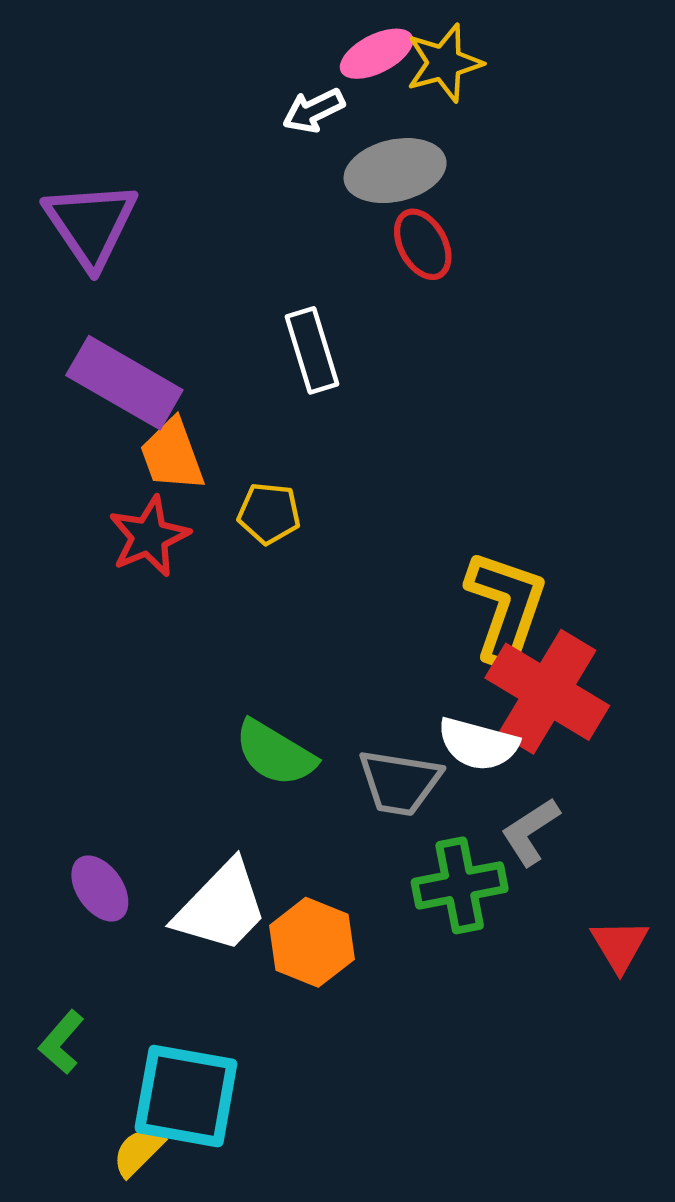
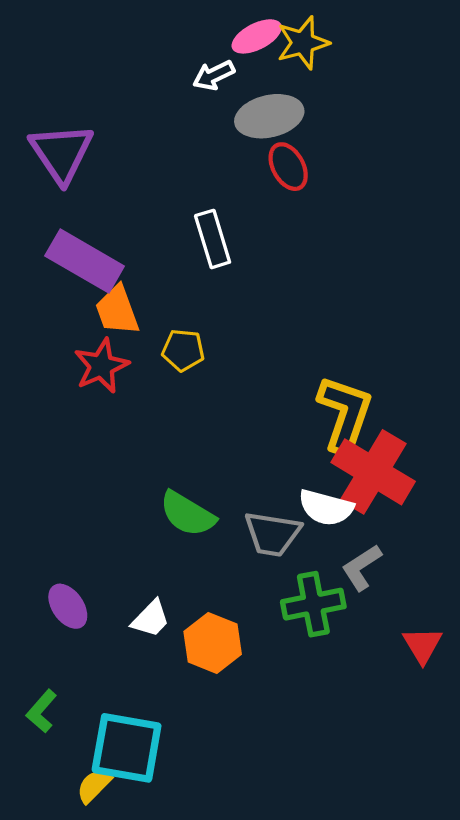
white trapezoid: (221, 907) -> (151, 619), size x0.6

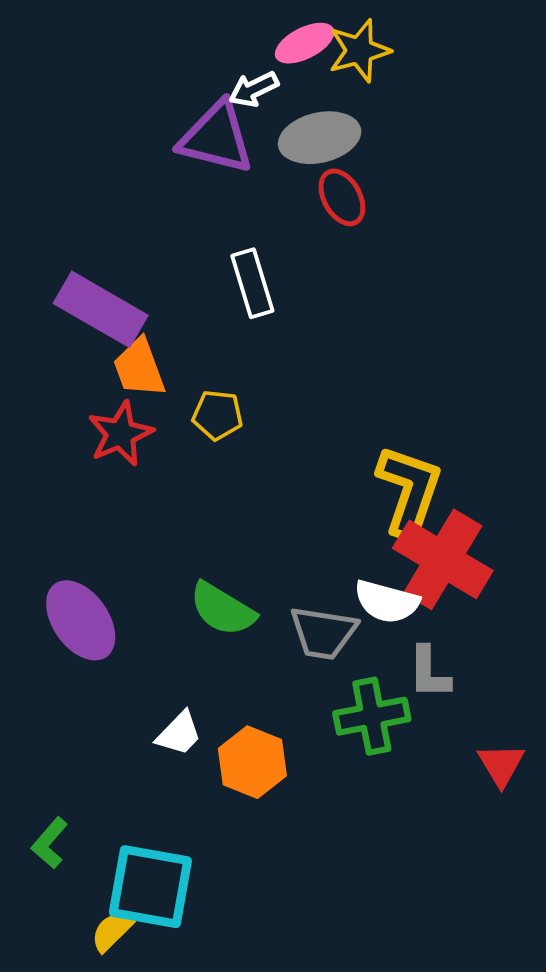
purple triangle: (62, 153) -> (216, 138), moved, turned -42
gray L-shape: (362, 567) -> (429, 673), turned -57
purple ellipse: (68, 606) -> (81, 620), moved, size x1.5

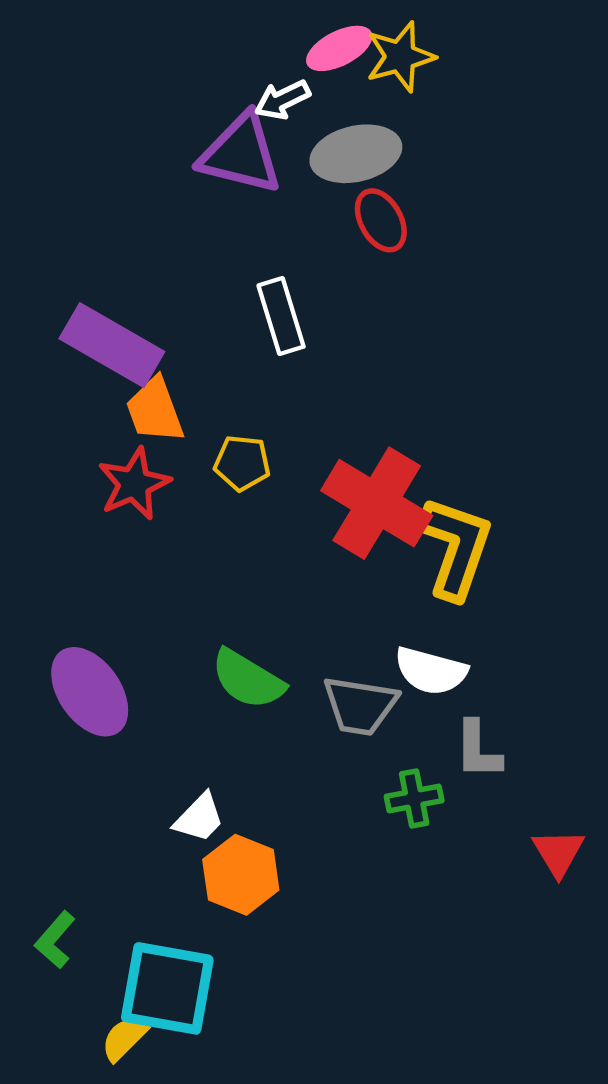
red cross: (443, 559) -> (377, 503), moved
green cross: (372, 716) -> (414, 799), size x0.7
orange hexagon: (252, 762) -> (241, 875), moved

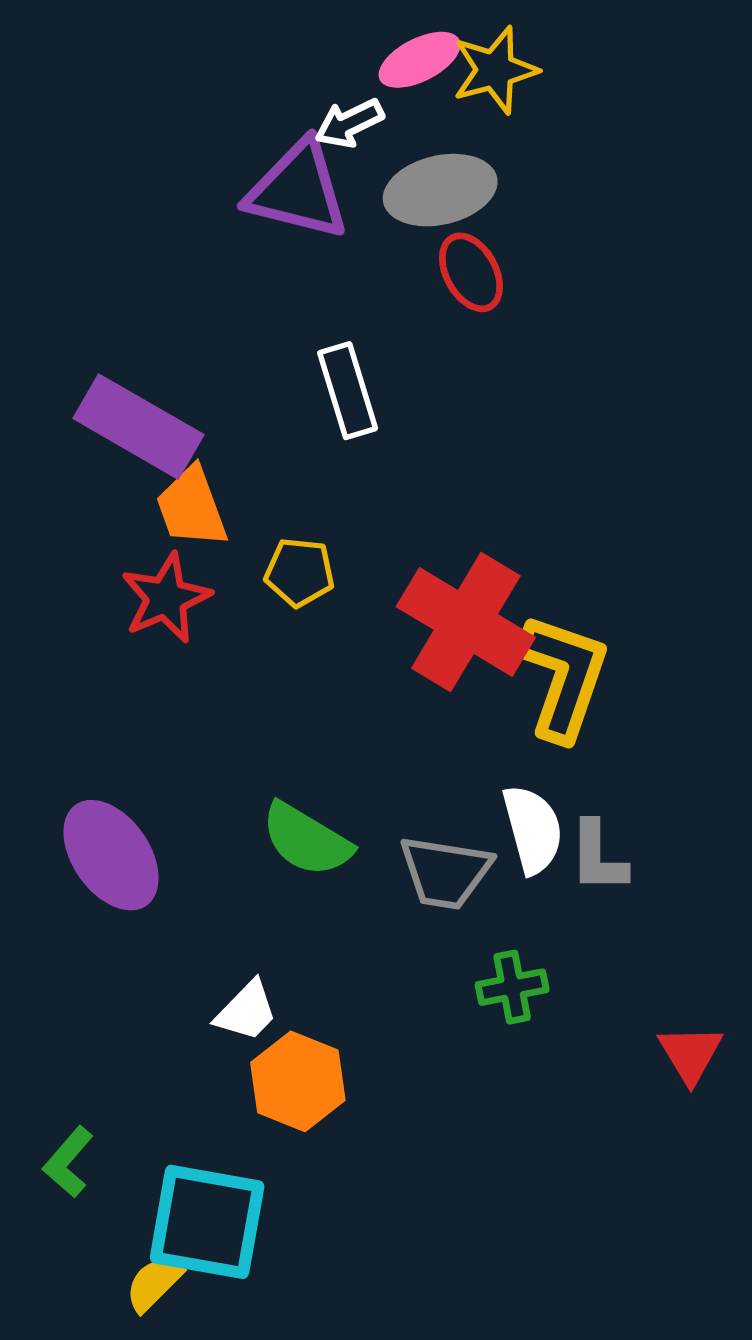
white semicircle: (431, 671) -> (533, 829), turned -120
gray L-shape: (478, 750) -> (598, 857), moved

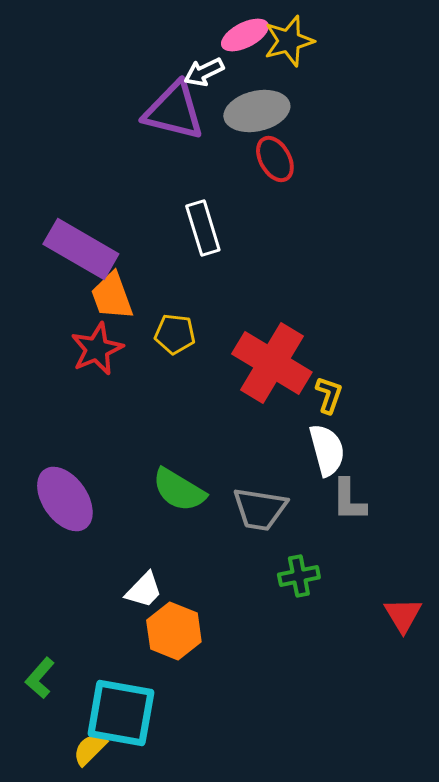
yellow L-shape: (564, 677) -> (329, 395), size x0.5
white semicircle: (533, 829) -> (327, 450), moved

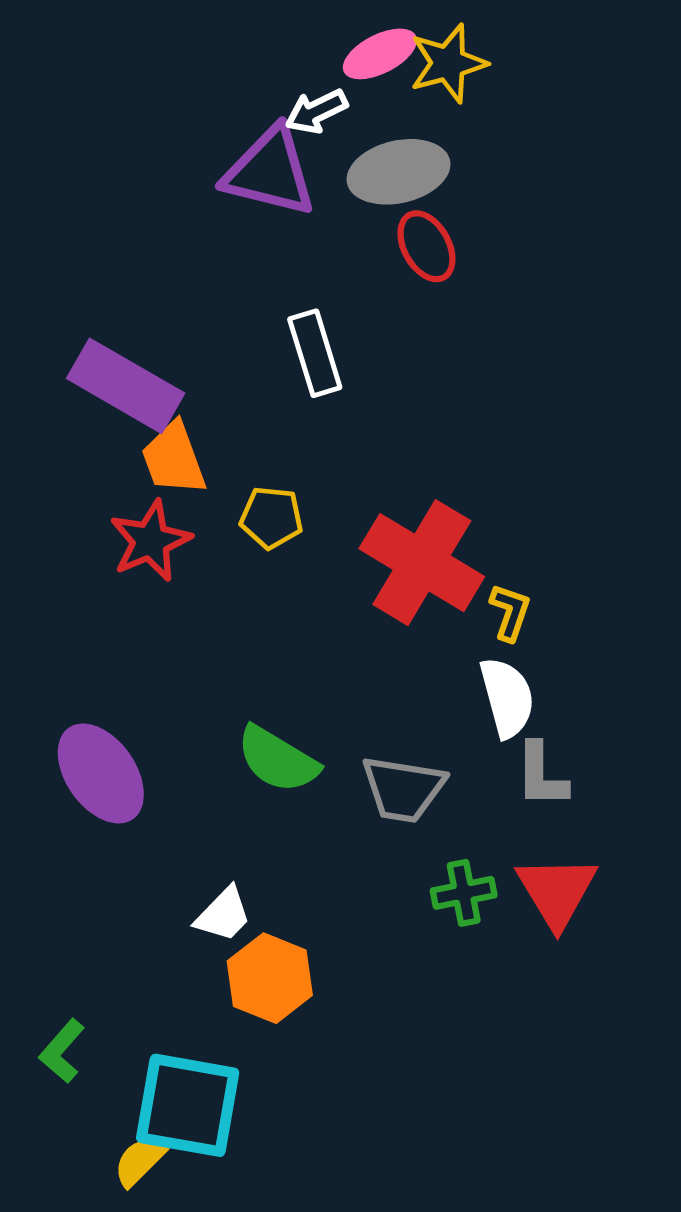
red triangle: (403, 615) -> (557, 891), moved, size x1.4

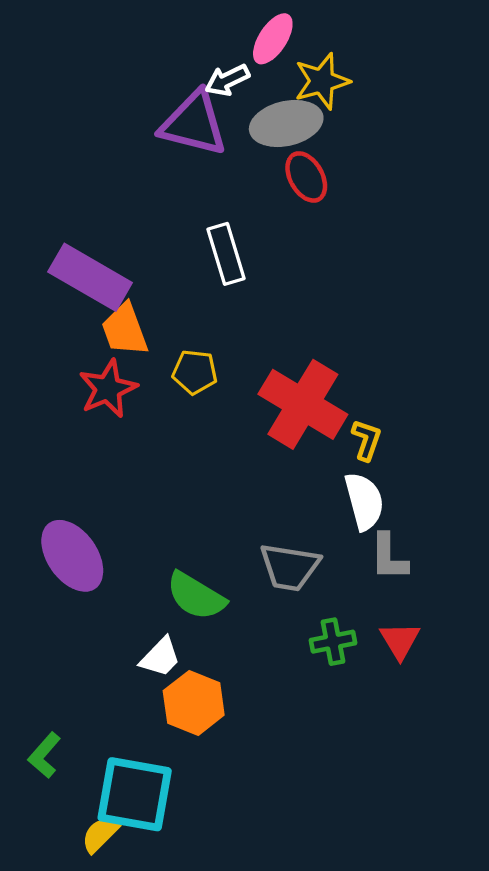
pink ellipse: (380, 54) -> (273, 39), turned -30
yellow star: (448, 63) -> (322, 81), moved
green semicircle: (278, 760) -> (196, 596), moved
red triangle: (557, 891) -> (400, 641), size x0.7

